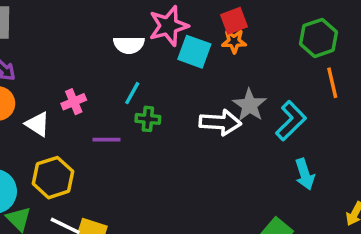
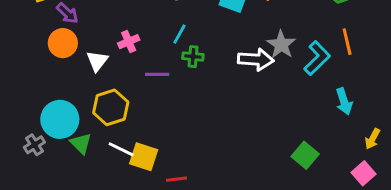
orange line: (332, 83) -> (347, 42), moved
white triangle: (38, 124) -> (97, 61), turned 35
cyan arrow: (305, 174) -> (344, 101), moved

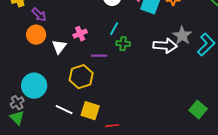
yellow hexagon: (111, 107) -> (81, 77), moved
green triangle: (81, 143) -> (17, 118), moved
white line: (121, 149) -> (64, 110), moved

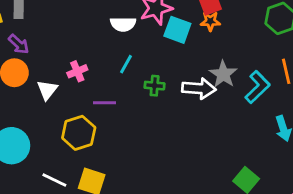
green cross: (123, 44) -> (155, 86), moved

